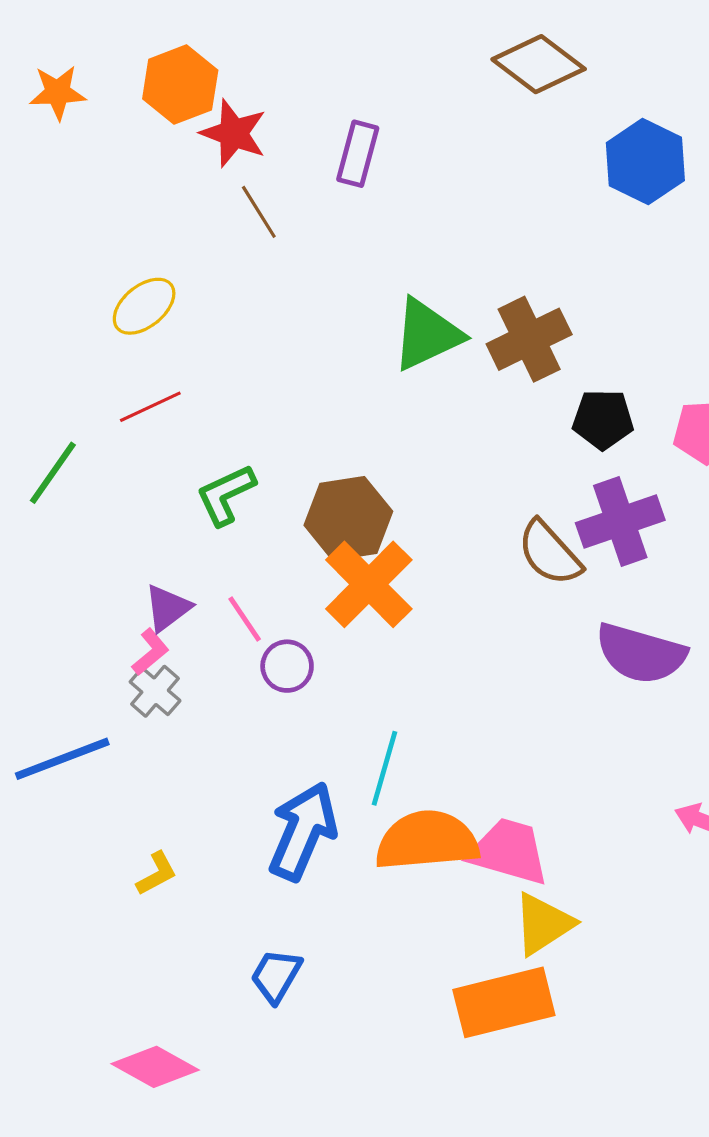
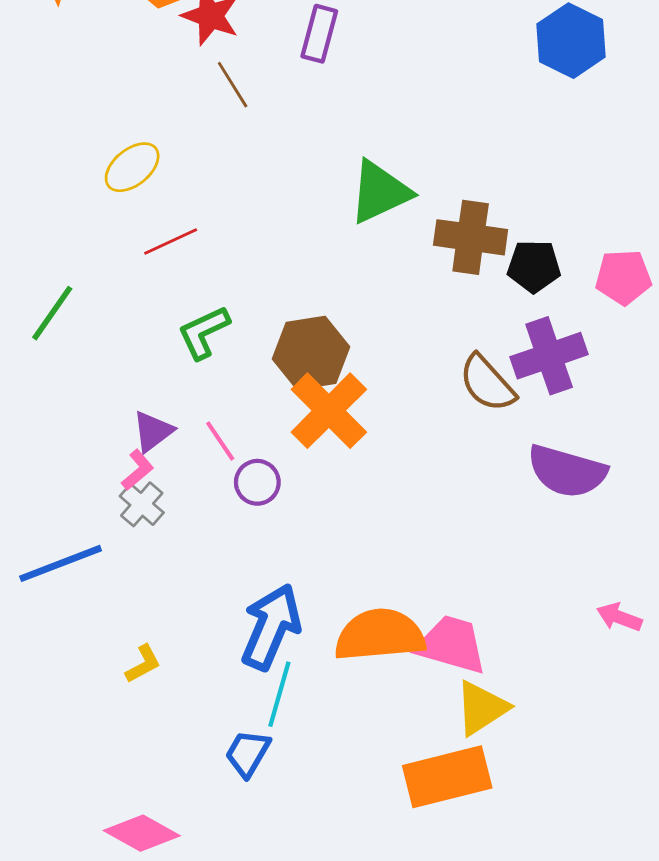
brown cross: (529, 339) -> (471, 237), moved, turned 34
red line: (150, 407) -> (171, 241), moved
cyan line: (385, 768) -> (279, 694), moved

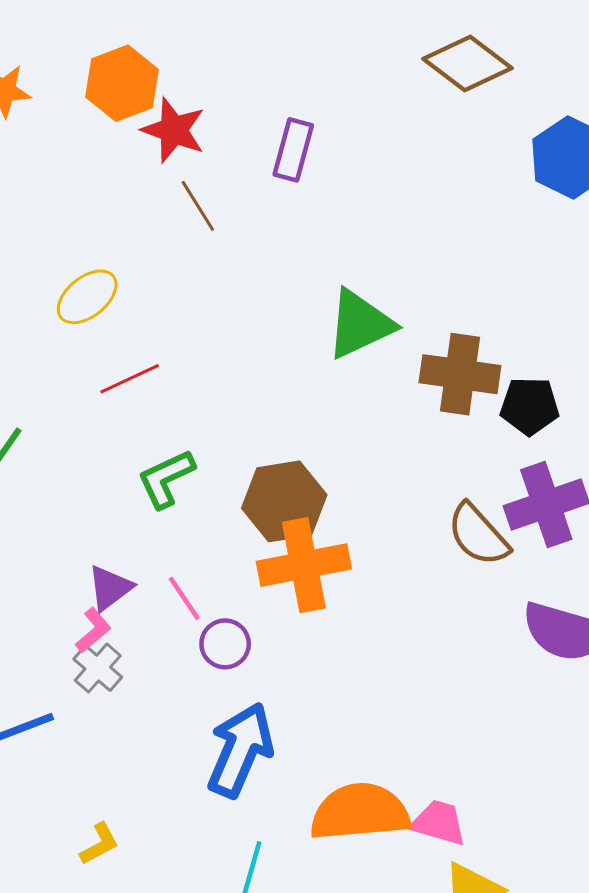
orange cross: (329, 411) -> (304, 565), turned 34
blue arrow: (271, 627) -> (240, 750), moved
pink trapezoid: (451, 645) -> (439, 823), size x0.7

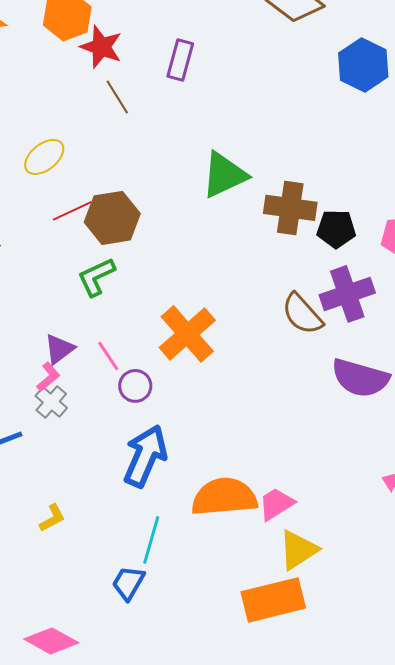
brown hexagon: (284, 501) -> (112, 218), moved
orange cross: (304, 565) -> (187, 334), turned -30
pink trapezoid: (439, 823) -> (276, 504), turned -48

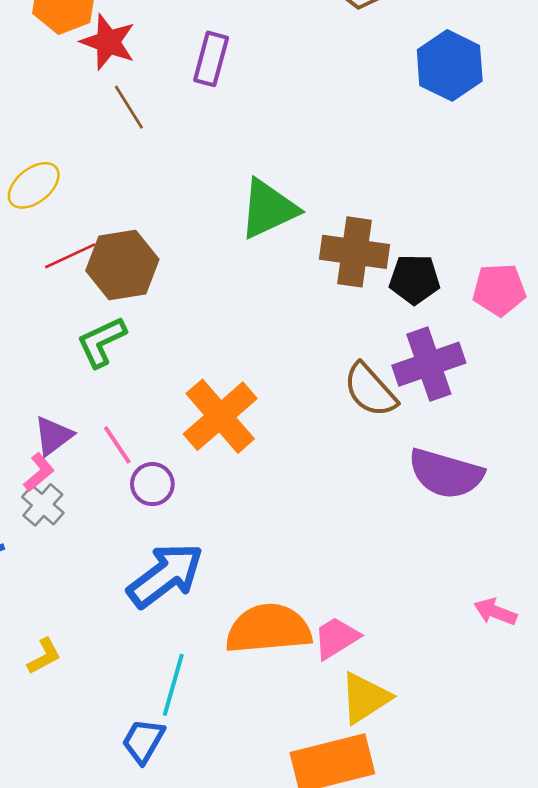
blue arrow: (145, 456) -> (165, 575), turned 30

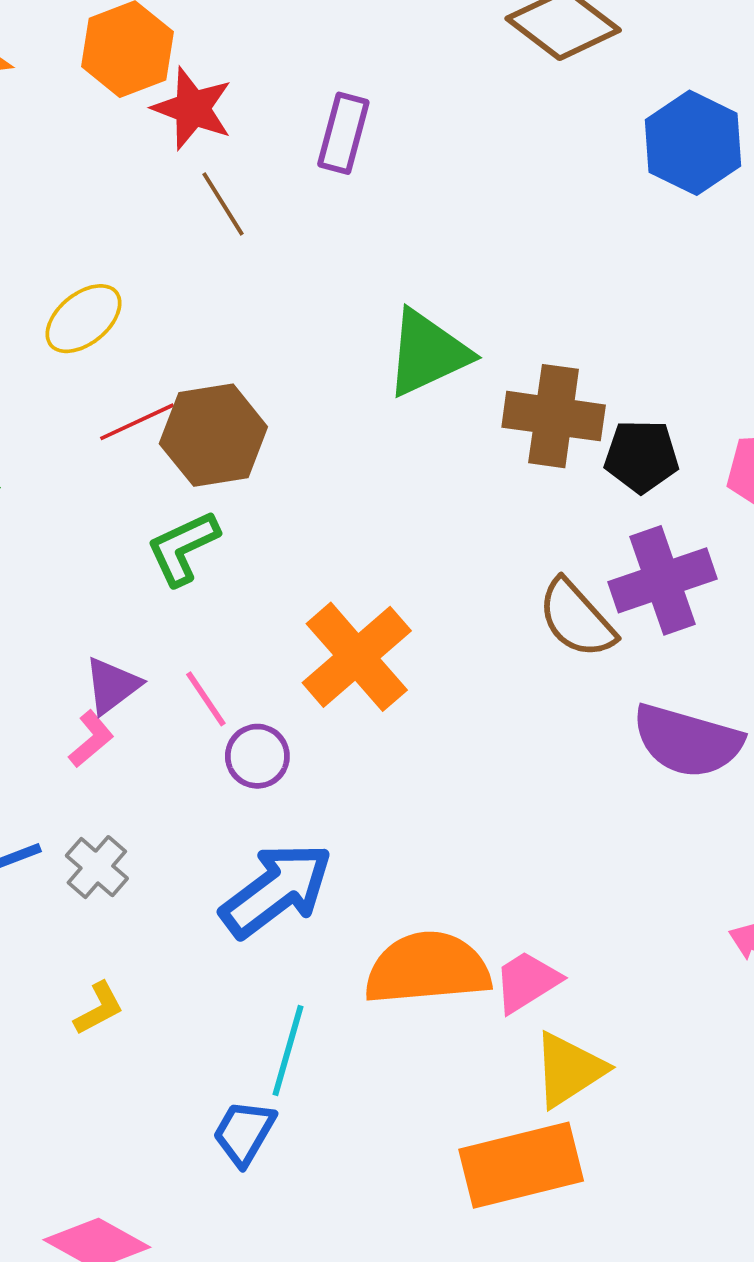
gray cross: (43, 505) -> (97, 867), moved

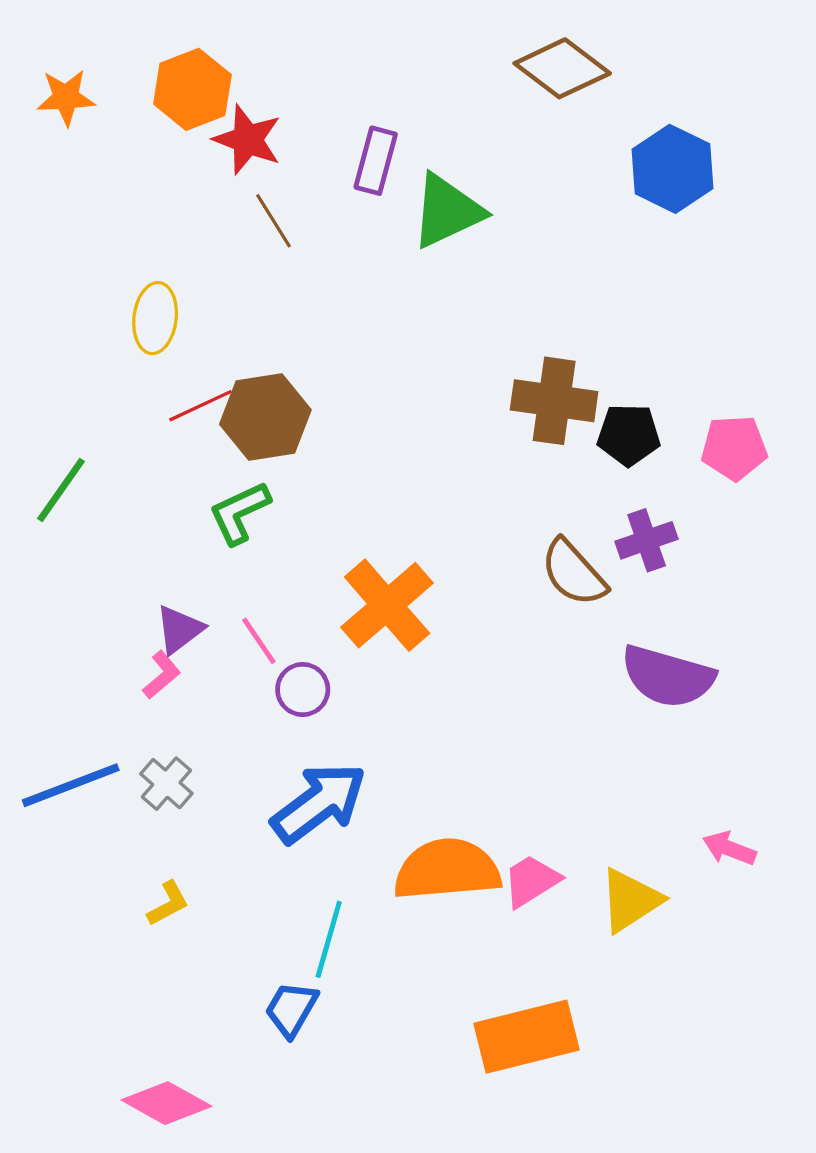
yellow ellipse: (83, 319) -> (155, 318), turned -44
green triangle: (427, 353) -> (447, 211), moved
purple cross: (662, 580) -> (647, 540), size x0.7
yellow triangle: (569, 1070) -> (630, 900), moved

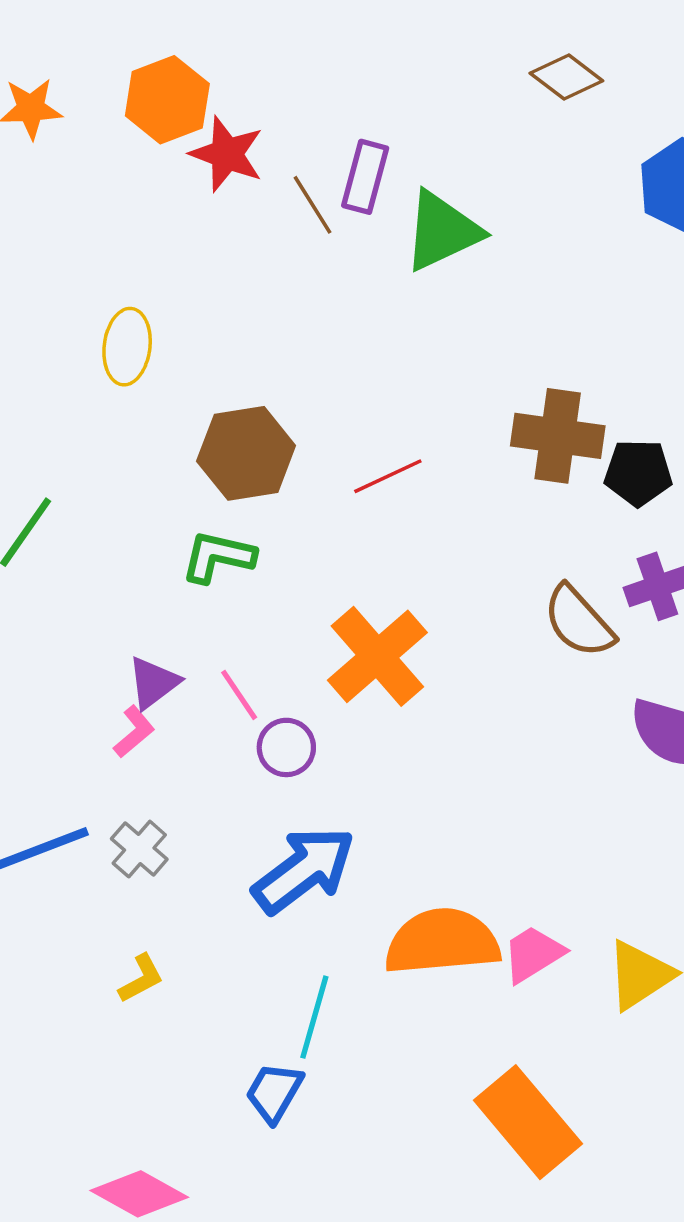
brown diamond: (562, 68) -> (566, 77), size x0.7
brown line: (273, 221) -> (313, 205), moved
red line: (200, 406) -> (388, 476), moved
green L-shape: (239, 513) -> (218, 557), turned 38
orange rectangle: (527, 1037) -> (528, 1122), turned 64

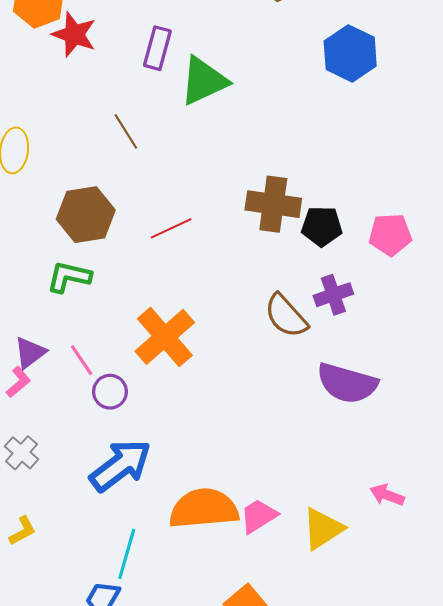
brown line: (313, 205) -> (126, 131), moved

